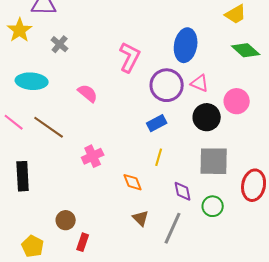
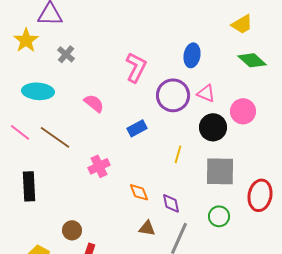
blue ellipse: (186, 45) -> (192, 55), size x0.7
blue rectangle: (157, 123) -> (137, 128), moved
yellow line: (159, 157) -> (178, 154), moved
purple diamond: (183, 191) -> (171, 203), moved
brown triangle: (141, 218) -> (147, 228), turned -36

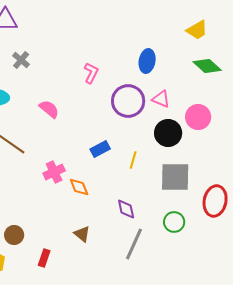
pink L-shape: (136, 67) -> (91, 73), size x0.7
blue rectangle: (137, 128) -> (100, 149), moved
orange diamond: (139, 192) -> (79, 187), moved
brown triangle: (147, 228) -> (82, 234), moved, turned 30
brown circle: (72, 230) -> (14, 235), moved

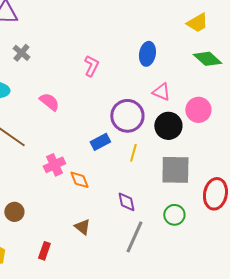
purple circle: (128, 101) -> (127, 116), moved
brown circle: (14, 235) -> (14, 212), moved

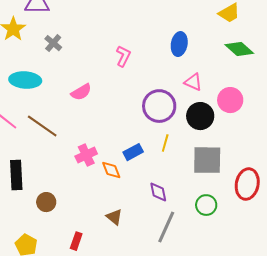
pink semicircle: (49, 102) -> (81, 92), turned 110
blue rectangle: (100, 142) -> (133, 152), moved

